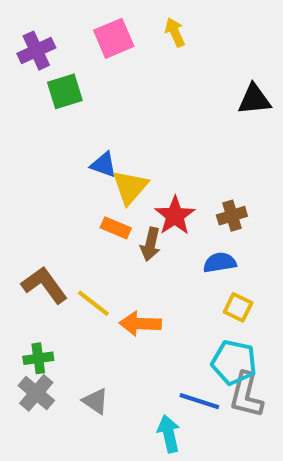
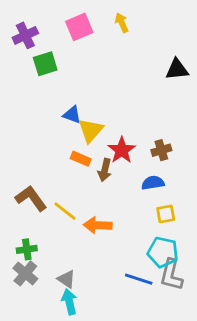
yellow square: (238, 307) -> (166, 214), turned -36
cyan arrow: (169, 434) -> (69, 302), moved

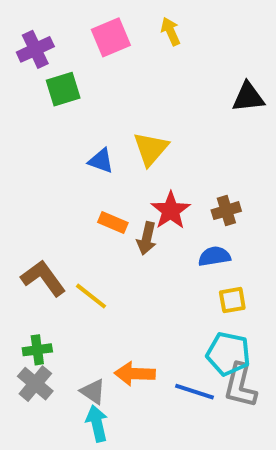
yellow triangle: (91, 130) -> (151, 149), moved
orange arrow: (98, 225) -> (135, 374), moved

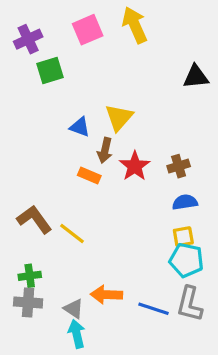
yellow arrow: (171, 31) -> (135, 25), size x1.6
brown arrow: (147, 238) -> (105, 150), moved
blue semicircle: (214, 256) -> (185, 202), moved
cyan pentagon: (228, 354) -> (186, 260), moved
gray cross: (35, 384) -> (28, 302), turned -36

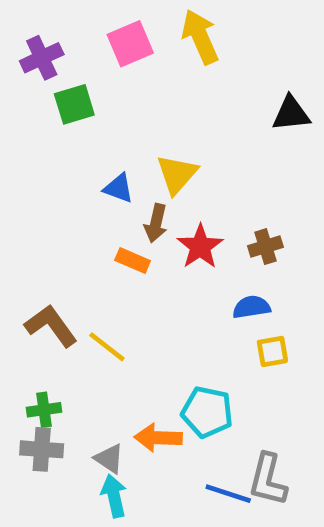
blue semicircle: (185, 202) -> (251, 307), moved
cyan pentagon: (186, 260) -> (207, 412), moved
gray L-shape: (190, 304) -> (268, 480), moved
blue line: (153, 309) -> (228, 494), moved

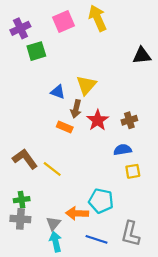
gray triangle: (109, 459) -> (53, 223), turned 35
blue line: (228, 494) -> (96, 239), moved

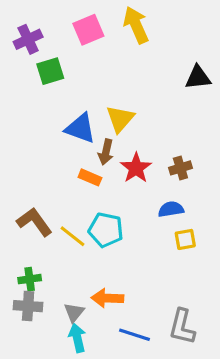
blue triangle: (58, 92) -> (80, 128), size x1.5
cyan pentagon: (101, 201) -> (106, 230), moved

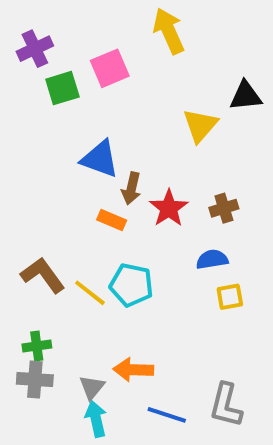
pink square: (88, 30) -> (110, 68), moved
yellow triangle: (120, 119) -> (200, 125), moved

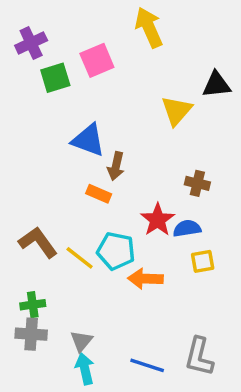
red star: (169, 208) -> (158, 220), moved
brown cross: (224, 208) -> (197, 183), turned 30
orange arrow: (133, 370) -> (145, 279), moved

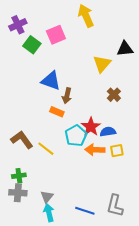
green square: (55, 78) -> (32, 45), turned -36
brown cross: (197, 183) -> (114, 95), moved, turned 32
cyan pentagon: (116, 251) -> (76, 136), moved, turned 30
orange arrow: (145, 279) -> (95, 150), moved

